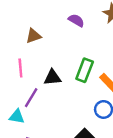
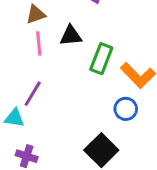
pink line: (20, 68) -> (39, 43), moved
black triangle: (52, 77) -> (71, 36), moved

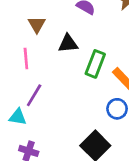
brown triangle: (36, 14) -> (37, 25), turned -42
pink line: (39, 43) -> (26, 59), moved

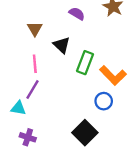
black triangle: (68, 44) -> (62, 45), turned 48
pink line: (26, 59) -> (35, 64), moved

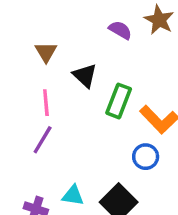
purple semicircle: (77, 14) -> (120, 30), moved
cyan triangle: (18, 108) -> (73, 195), moved

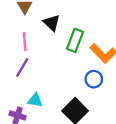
cyan triangle: (73, 195) -> (35, 100), moved

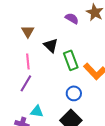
green rectangle: (75, 40) -> (71, 60), turned -42
blue circle: (94, 79) -> (74, 93), moved

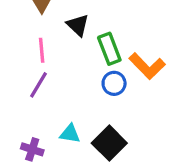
blue circle: (74, 93) -> (114, 83), moved
cyan triangle: (37, 111) -> (70, 134), moved

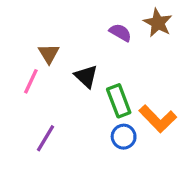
pink line: (42, 50) -> (31, 81), moved, turned 30

